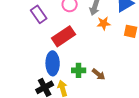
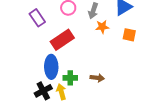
green cross: (79, 70) -> (70, 78), moved
brown arrow: (99, 74) -> (97, 78), turned -32

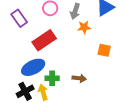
orange square: (129, 35) -> (104, 50), moved
blue ellipse: (51, 67) -> (33, 67), turned 65

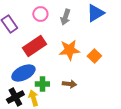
orange star: (84, 27) -> (69, 50), moved, size x1.5
orange square: (104, 50) -> (94, 56), turned 32

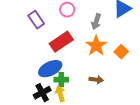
gray arrow: (65, 17) -> (96, 22), moved
orange star: (69, 50) -> (96, 46), turned -30
green cross: (42, 84) -> (61, 80), moved

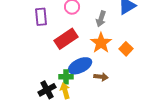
purple rectangle: (36, 20) -> (41, 17), turned 30
blue ellipse: (50, 69) -> (80, 66), moved

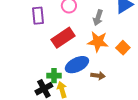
orange star: (101, 43) -> (98, 42), turned -30
green cross: (66, 77) -> (54, 76), moved

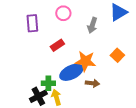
red rectangle: (63, 38) -> (57, 45), size x0.6
orange star: (98, 42) -> (85, 61), moved

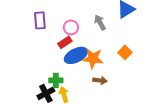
pink circle: (63, 13) -> (71, 27), moved
gray arrow: (92, 25) -> (100, 22), turned 133
blue ellipse: (71, 72) -> (76, 55), moved

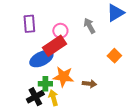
red rectangle: (65, 42) -> (54, 46), size x1.6
blue ellipse: (76, 55) -> (41, 59), moved
orange star: (93, 58) -> (63, 77), moved

